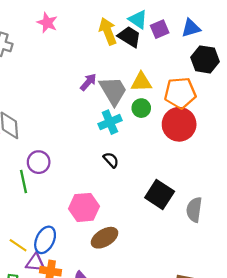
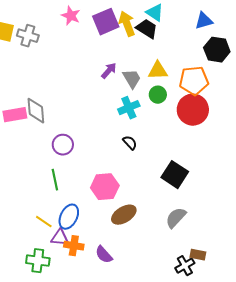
purple square: (160, 29) -> (106, 22), moved, size x1.5
gray trapezoid: (113, 91) -> (132, 79), size x0.7
green line: (23, 182) -> (55, 180), moved
gray semicircle: (194, 210) -> (176, 218), moved, turned 35

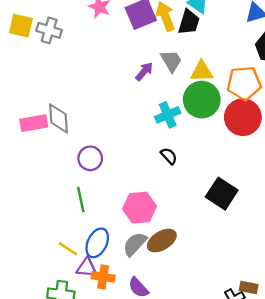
black trapezoid: (147, 29) -> (189, 22), turned 75
gray trapezoid: (132, 79) -> (171, 61), moved
green circle: (158, 95) -> (202, 100), size x1.8
gray semicircle: (176, 218) -> (135, 244), moved

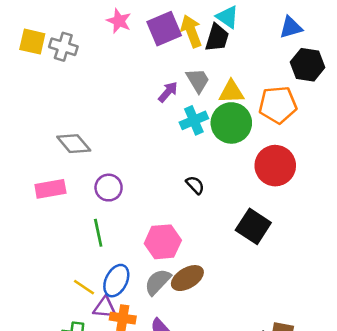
cyan cross: (168, 115) -> (194, 120), moved
red circle: (243, 117) -> (275, 166), moved
gray diamond: (58, 118) -> (74, 144), turned -36
pink rectangle: (34, 123) -> (50, 189), moved

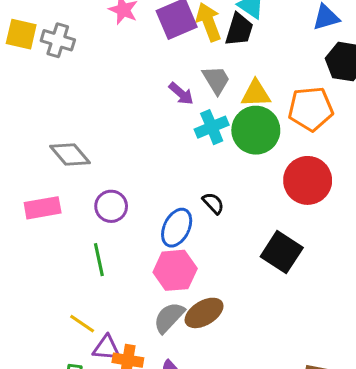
purple arrow: (168, 92) -> (181, 94), turned 90
blue ellipse: (116, 281) -> (177, 228), moved

